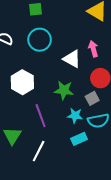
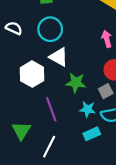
white triangle: (72, 59) -> (59, 57), moved

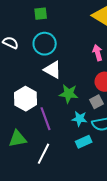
white hexagon: (32, 74) -> (26, 99), moved
green triangle: (21, 131) -> (18, 139), turned 48

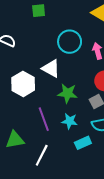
cyan circle: (45, 44) -> (70, 42), moved
white hexagon: (26, 99) -> (23, 84), moved
cyan star: (80, 119) -> (70, 121), moved

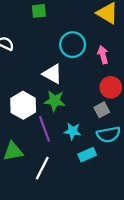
white hexagon: (23, 84) -> (23, 105), moved
green star: (67, 93) -> (55, 101), moved

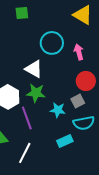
cyan star: (73, 131) -> (58, 110), moved

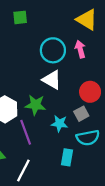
pink arrow: (79, 52) -> (80, 49), moved
white triangle: (34, 69) -> (52, 80), moved
cyan rectangle: (65, 141) -> (67, 157), turned -56

